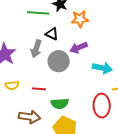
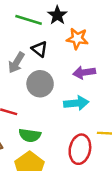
purple arrow: (79, 48) -> (84, 72), moved
cyan arrow: (102, 68) -> (76, 103), moved, turned -30

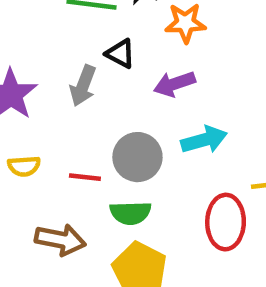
purple arrow: (84, 72) -> (174, 84), moved
gray circle: (40, 84) -> (137, 157), moved

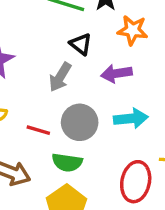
gray arrow: (83, 86) -> (60, 77), moved

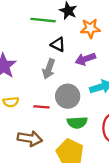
green semicircle: (67, 162) -> (77, 123), moved

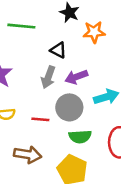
green line: (43, 20) -> (21, 26), moved
purple arrow: (85, 59) -> (76, 77), moved

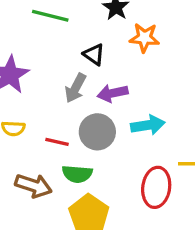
green semicircle: (80, 137) -> (77, 174), moved

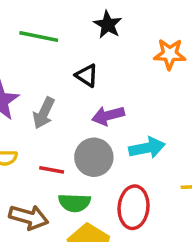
orange star: (144, 38) -> (170, 54), moved
gray arrow: (75, 88) -> (44, 113), moved
red ellipse: (156, 187) -> (134, 207), moved

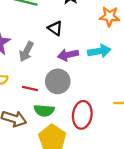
cyan arrow: (147, 148) -> (99, 51), moved

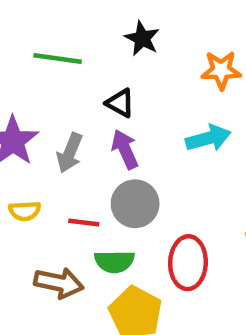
purple arrow: (68, 55) -> (125, 149), moved, turned 84

